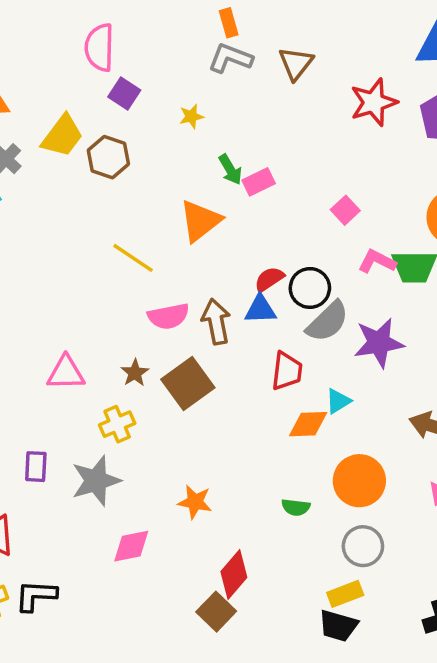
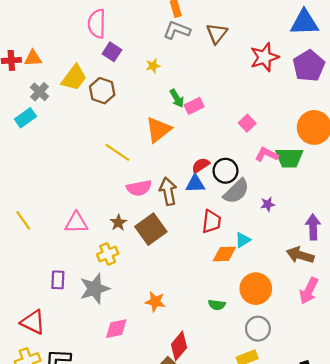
purple star: (379, 343) -> (268, 204), size x0.5

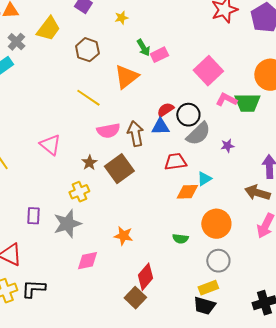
brown hexagon: (102, 91) -> (87, 50), moved
pink square: (247, 123) -> (208, 71), size x1.8
red trapezoid: (211, 222) -> (175, 162), turned -105
pink triangle: (76, 223) -> (50, 145), moved, turned 40

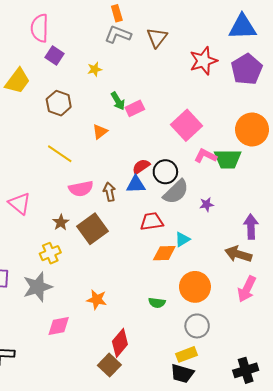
orange triangle: (126, 77) -> (100, 132), size x0.6
brown arrow: (135, 134) -> (109, 192), size x0.7

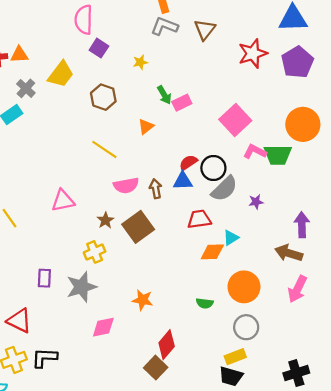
pink triangle: (20, 203) -> (63, 201), turned -50

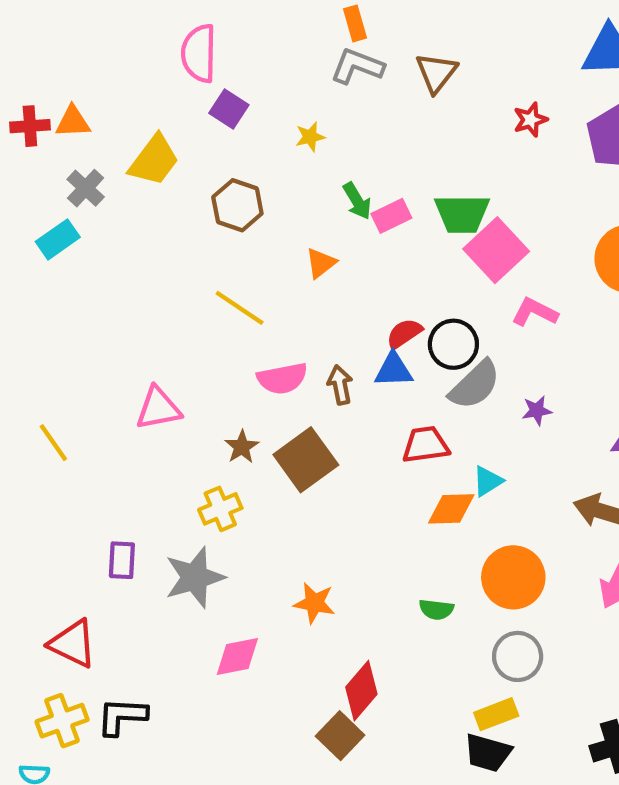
red star: (253, 53) -> (530, 120), size x0.6
green trapezoid: (278, 155) -> (462, 214), moved

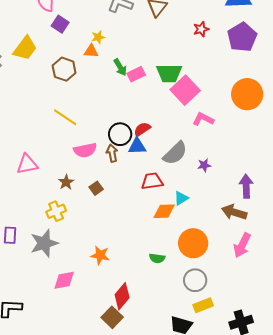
orange triangle: (321, 263) -> (91, 51), moved, turned 42
black circle: (453, 344) -> (120, 134), moved
brown square: (306, 460) -> (96, 188), size x0.5
yellow rectangle: (496, 714) -> (203, 305), moved

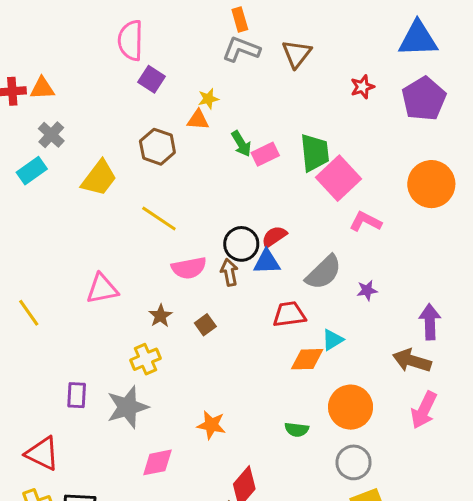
yellow trapezoid: (25, 48) -> (99, 178), moved
green trapezoid: (169, 73) -> (315, 153), turned -96

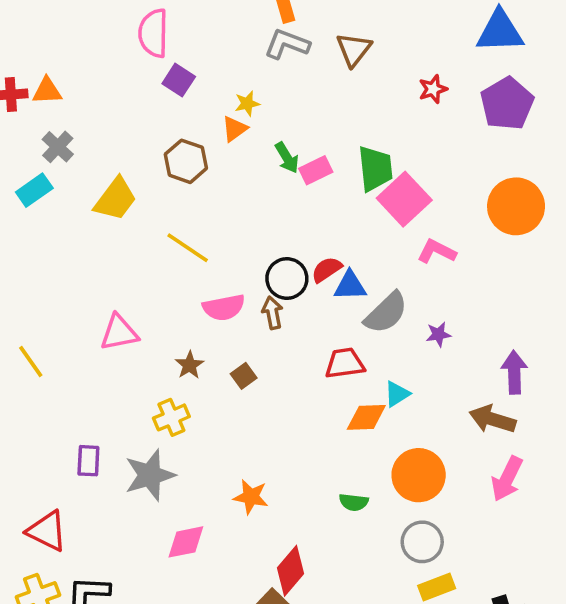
orange triangle: (198, 120) -> (235, 129), turned -40
blue triangle: (267, 262) -> (350, 286), moved

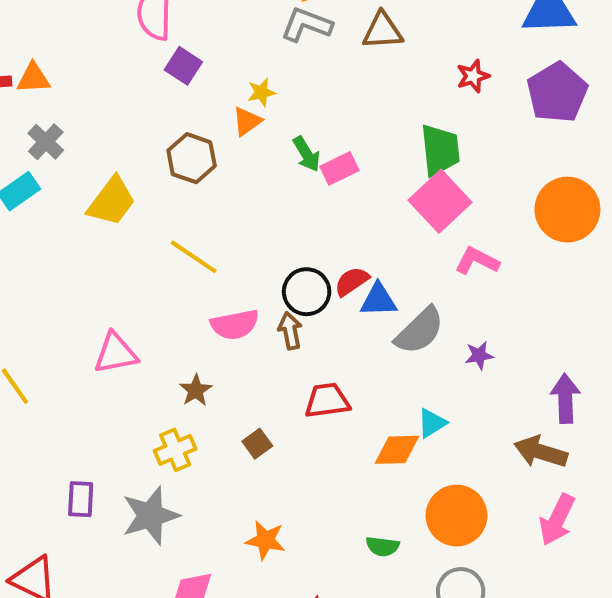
brown triangle: (354, 49) -> (383, 31), turned 48
green trapezoid: (375, 168) -> (440, 150), moved
red trapezoid: (345, 363) -> (327, 401), moved
brown square: (244, 376) -> (257, 444), moved

